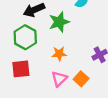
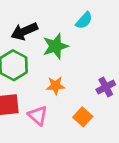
pink triangle: (59, 79) -> (38, 116), moved, turned -35

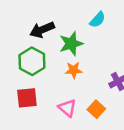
orange star: (56, 86) -> (74, 70), moved
pink triangle: (38, 116) -> (67, 108), moved

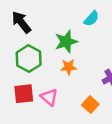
black arrow: (42, 30) -> (21, 22), moved, turned 75
pink triangle: (67, 108) -> (49, 97), moved

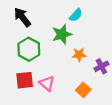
cyan semicircle: (91, 19) -> (76, 15), moved
orange star: (68, 67) -> (79, 55), moved

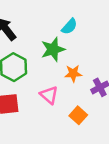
pink triangle: (47, 83) -> (49, 95), moved

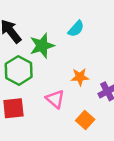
green star: (53, 49) -> (42, 46), moved

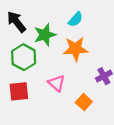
orange star: (80, 77) -> (76, 49), moved, size x1.5

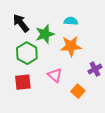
cyan semicircle: (76, 19) -> (71, 21), turned -128

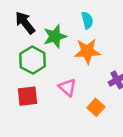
cyan semicircle: (71, 21) -> (87, 20), turned 72

